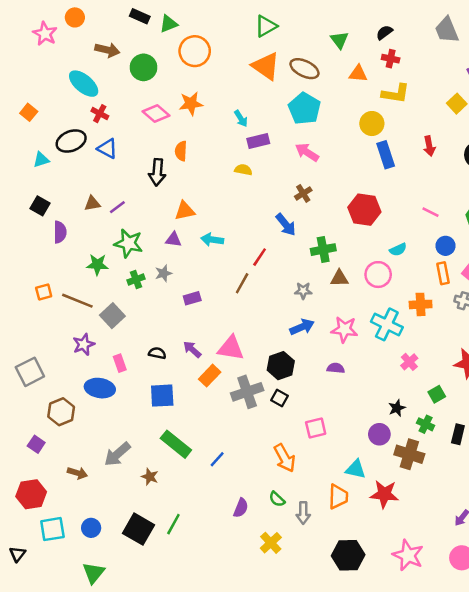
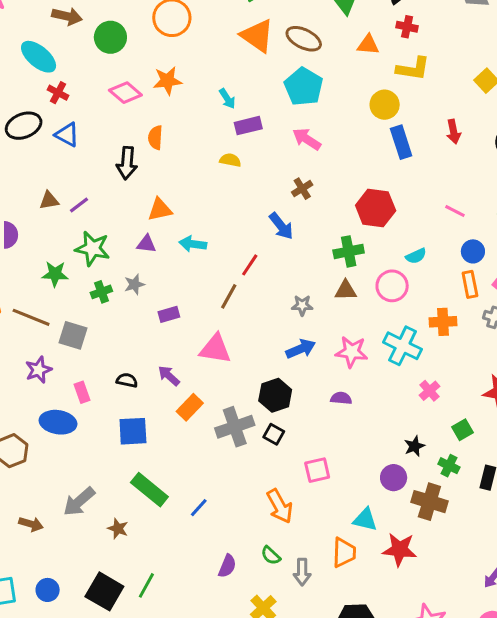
green cross: (323, 250) -> (349, 251), moved
gray square: (112, 316) -> (73, 335), turned -30
pink triangle: (231, 348) -> (215, 349), moved

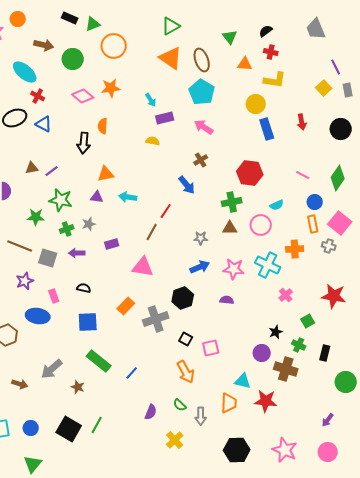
brown ellipse: (304, 39) -> (202, 60), turned 45
purple arrow: (169, 376) -> (77, 253), moved, turned -42
black square: (274, 434) -> (186, 339), moved

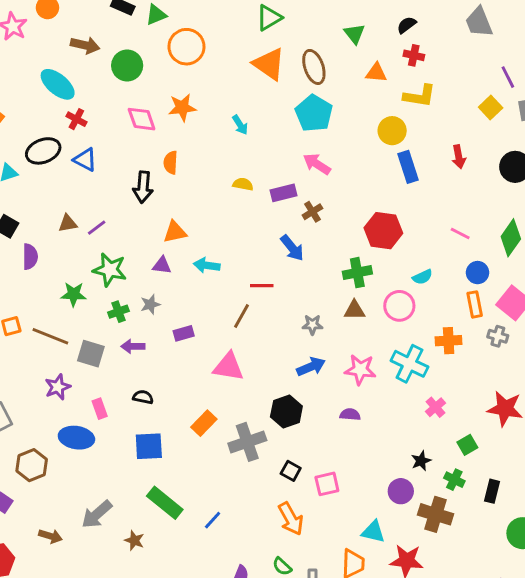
pink diamond: (83, 96) -> (142, 119), turned 30
purple rectangle: (165, 118) -> (283, 193), moved
red line: (166, 211) -> (262, 286), turned 56

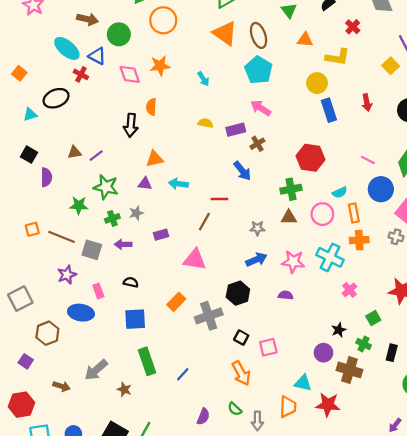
red cross: (414, 55) -> (353, 27), moved, turned 32
blue triangle: (85, 160) -> (97, 56), moved
blue circle: (478, 273) -> (381, 189), size x1.5
orange rectangle: (475, 304) -> (354, 213), moved
green rectangle: (165, 503) -> (147, 361), turned 32

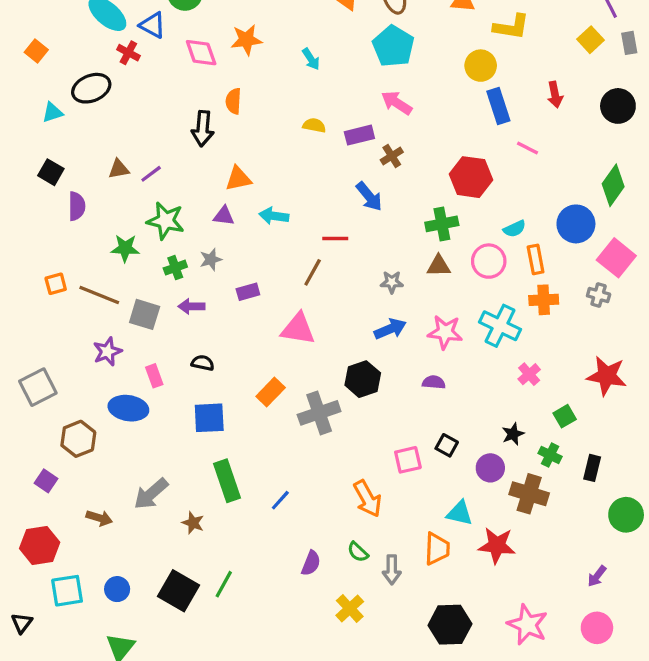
pink line: (368, 160) -> (527, 148), moved
black square: (241, 338) -> (447, 445), moved

